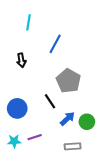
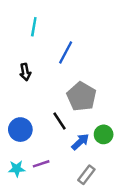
green circle: (87, 122) -> (104, 134), moved
gray rectangle: (73, 146) -> (86, 175), turned -49

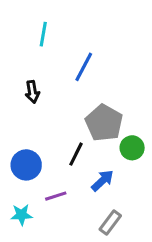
black line: (60, 121) -> (76, 154), turned 60
green circle: (104, 134) -> (132, 148), moved
purple line: (41, 164) -> (56, 196), moved

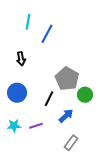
blue line: (84, 67) -> (47, 34), moved
blue circle: (26, 165) -> (17, 93), moved
cyan star: (21, 215) -> (14, 126), moved

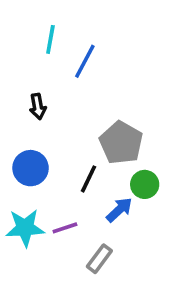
green circle: (85, 95) -> (145, 184), moved
cyan star: (14, 126) -> (25, 228), size x1.5
gray rectangle: (71, 143) -> (99, 259), moved

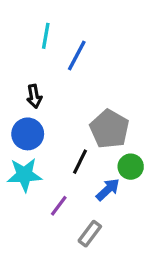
blue circle: (31, 168) -> (28, 134), moved
cyan star: (25, 228) -> (24, 175), moved
purple line: (65, 228) -> (59, 206), turned -35

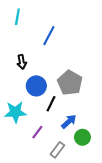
cyan line: (46, 36) -> (17, 17), moved
blue circle: (28, 134) -> (36, 86), moved
green circle: (131, 167) -> (82, 137), moved

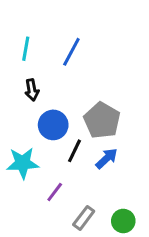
cyan line: (17, 17) -> (26, 49), moved
blue arrow: (69, 122) -> (107, 158), moved
green circle: (82, 137) -> (123, 221), moved

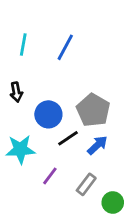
black arrow: (32, 90) -> (16, 92), moved
black line: (74, 151) -> (68, 138), turned 30
gray rectangle: (84, 218) -> (86, 184), moved

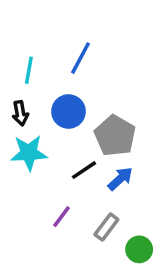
cyan line: (23, 45) -> (29, 70), moved
blue circle: (48, 114) -> (68, 111), moved
cyan star: (20, 149) -> (29, 153), moved

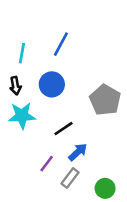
gray pentagon: (115, 136) -> (105, 100), moved
blue arrow: (120, 179) -> (78, 152), moved
gray rectangle: (106, 227) -> (70, 178), moved

